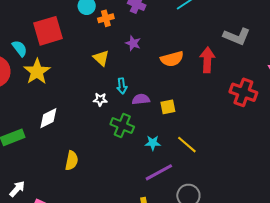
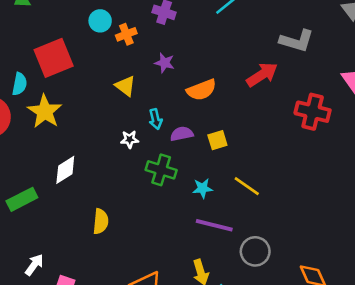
cyan semicircle: (20, 48) -> (19, 84), turned 54
orange semicircle: (172, 59) -> (201, 90), moved
red arrow: (207, 60) -> (262, 75), turned 60
purple line: (159, 172) -> (214, 225), turned 48

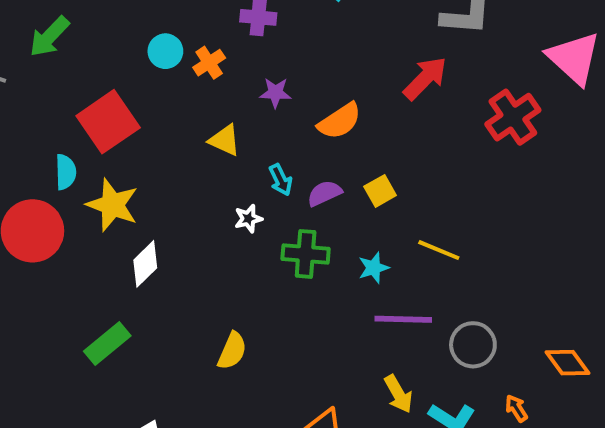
red cross: (313, 112) -> (513, 117), turned -36
white diamond: (65, 170) -> (145, 264), moved
yellow semicircle: (101, 221) -> (232, 351), turned 30

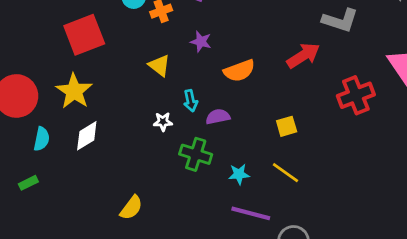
cyan semicircle: (66, 172) -> (42, 139), moved
yellow square: (380, 191) -> (287, 126), moved
green rectangle: (107, 344) -> (28, 183), moved, size x0.6

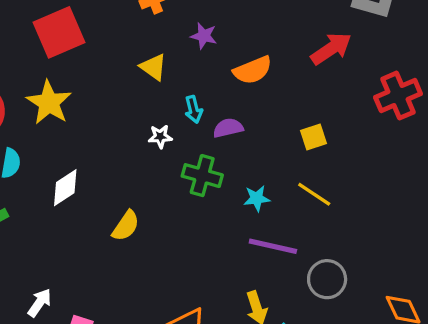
white diamond: (87, 136) -> (65, 188), moved
yellow semicircle: (131, 208) -> (126, 226), moved

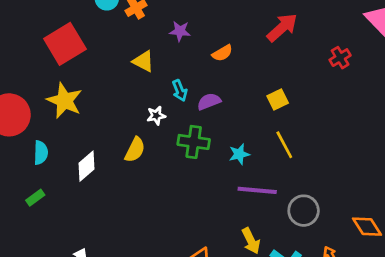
orange semicircle: (253, 70) -> (222, 53), size x0.7
red cross: (398, 96) -> (340, 58), size x0.6
yellow line: (314, 194) -> (284, 145), turned 36
yellow semicircle: (126, 226) -> (135, 150), moved

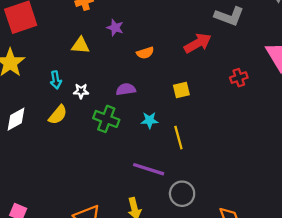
yellow triangle: (143, 61) -> (80, 45), turned -36
cyan arrow: (180, 91) -> (56, 80), moved
yellow square: (278, 100) -> (181, 90), moved
cyan star: (239, 154) -> (150, 120), moved

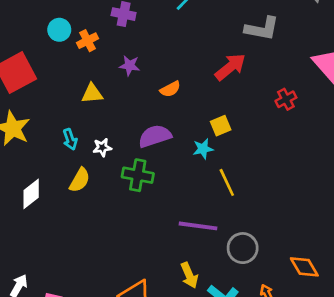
purple semicircle: (126, 89) -> (155, 136), size x1.4
cyan star: (150, 120) -> (203, 149), moved

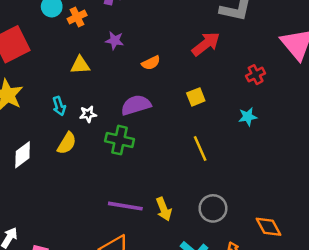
cyan star: (203, 149) -> (248, 117), moved
purple line: (198, 226) -> (125, 206), moved
yellow arrow: (189, 275) -> (164, 209), moved

